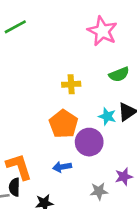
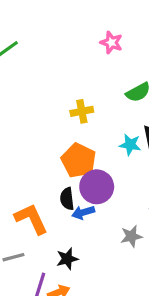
pink star: (102, 31) -> (111, 43), size x0.6
purple circle: (89, 142) -> (97, 187), moved
black semicircle: (14, 187) -> (67, 199), moved

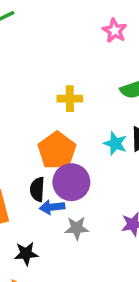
gray star: (131, 236) -> (77, 228), moved

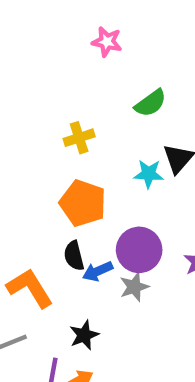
purple circle: (71, 182) -> (139, 250), moved

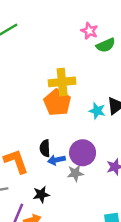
green semicircle: (150, 103) -> (106, 45), moved
yellow cross: (79, 138) -> (62, 82), size x1.5
orange pentagon: (83, 203) -> (57, 102), moved

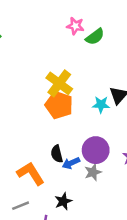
yellow cross: (62, 82) -> (59, 83), turned -35

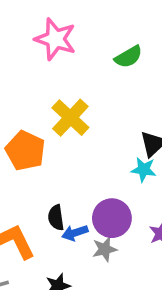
pink star: (75, 26) -> (55, 39), moved, size x1.6
orange pentagon: (59, 105) -> (25, 151), moved
cyan star: (101, 105) -> (144, 170), moved

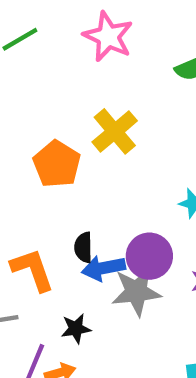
blue arrow: (75, 233) -> (104, 268), size x1.4
gray star: (105, 249) -> (136, 292), size x1.6

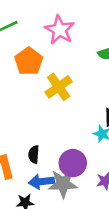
orange pentagon: (57, 164) -> (29, 61), moved
blue arrow: (104, 268) -> (41, 182), moved

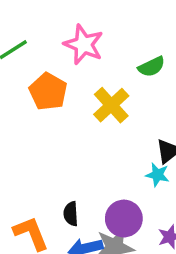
yellow cross: (59, 87) -> (111, 105), moved

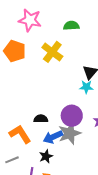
green semicircle: (152, 67) -> (71, 26), turned -147
black semicircle: (71, 214) -> (41, 119), turned 104

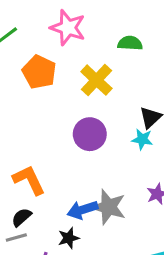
purple circle: (72, 116) -> (90, 134), moved
black semicircle: (41, 119) -> (21, 217), moved, turned -48
gray star: (70, 133) -> (109, 207), turned 30
orange L-shape: (20, 134) -> (29, 180), moved

